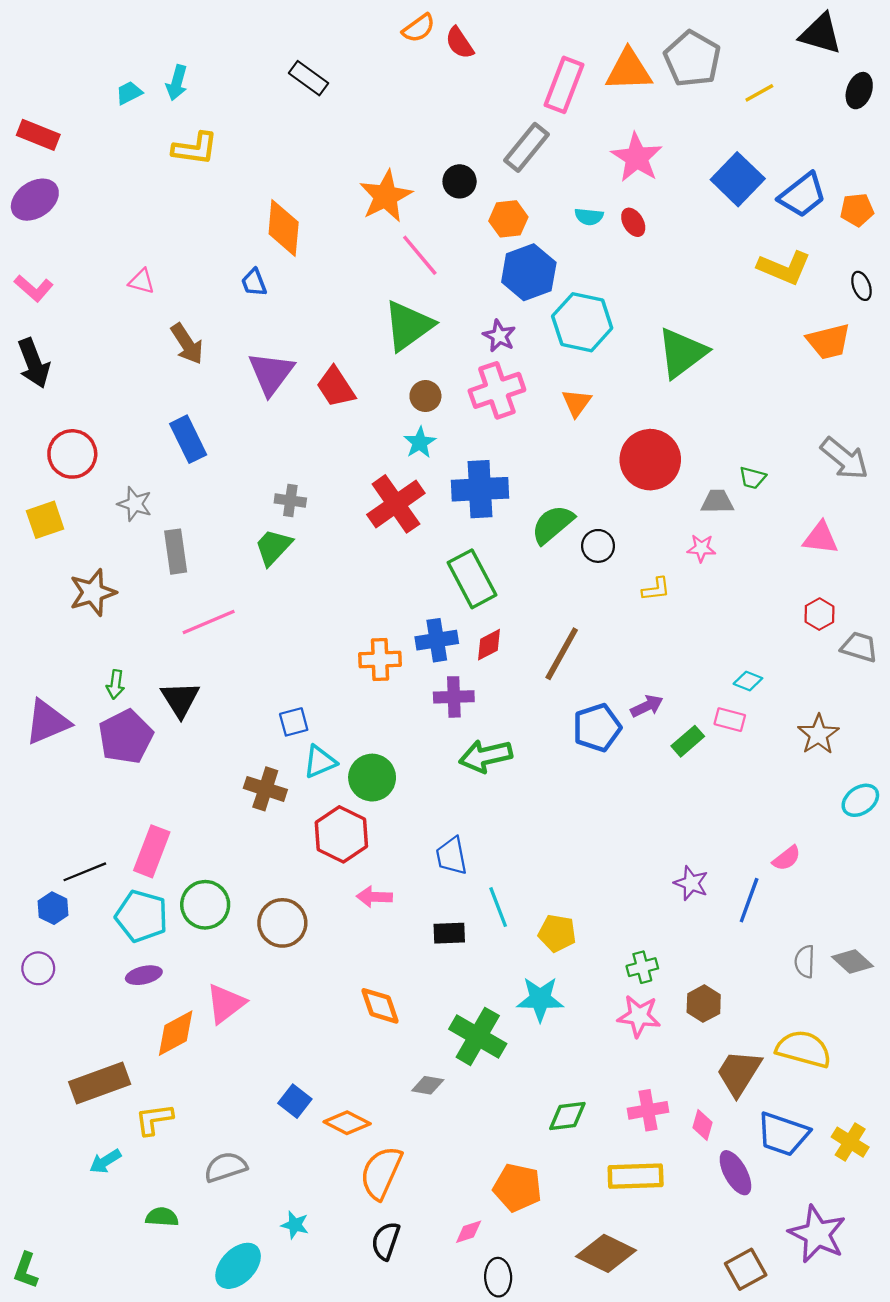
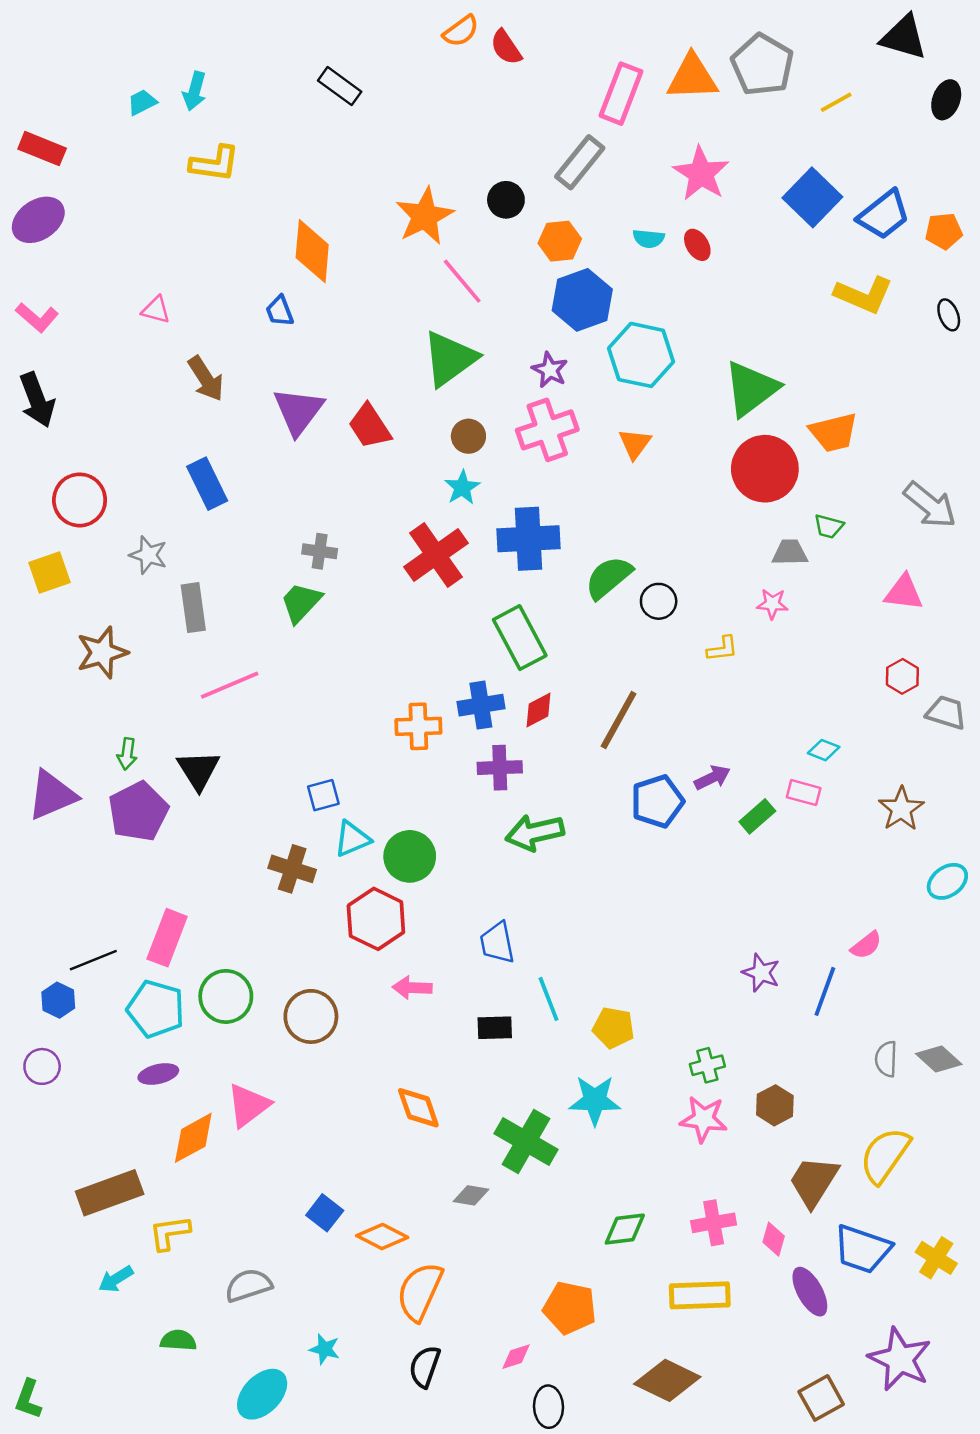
orange trapezoid: (829, 342) -> (834, 432), moved
red circle: (650, 460) -> (765, 469), moved
yellow semicircle: (804, 1049) -> (885, 1155), turned -70

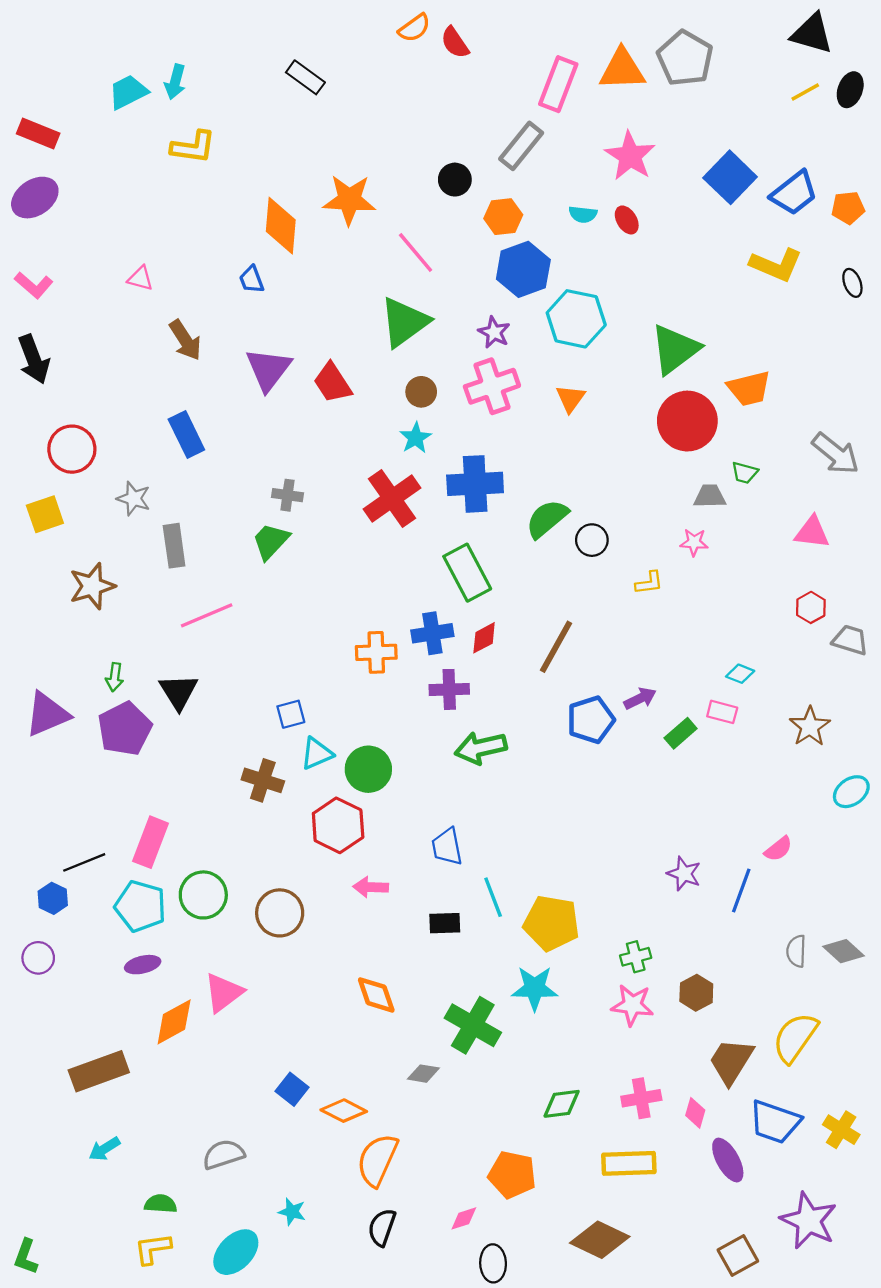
cyan trapezoid: (142, 102) -> (128, 92), size x1.5
yellow line: (836, 102) -> (805, 92), moved
orange star: (425, 216) -> (349, 200), moved, turned 30
yellow pentagon: (614, 1028) -> (551, 923), size x1.5
yellow L-shape: (170, 1233) -> (153, 1249), moved

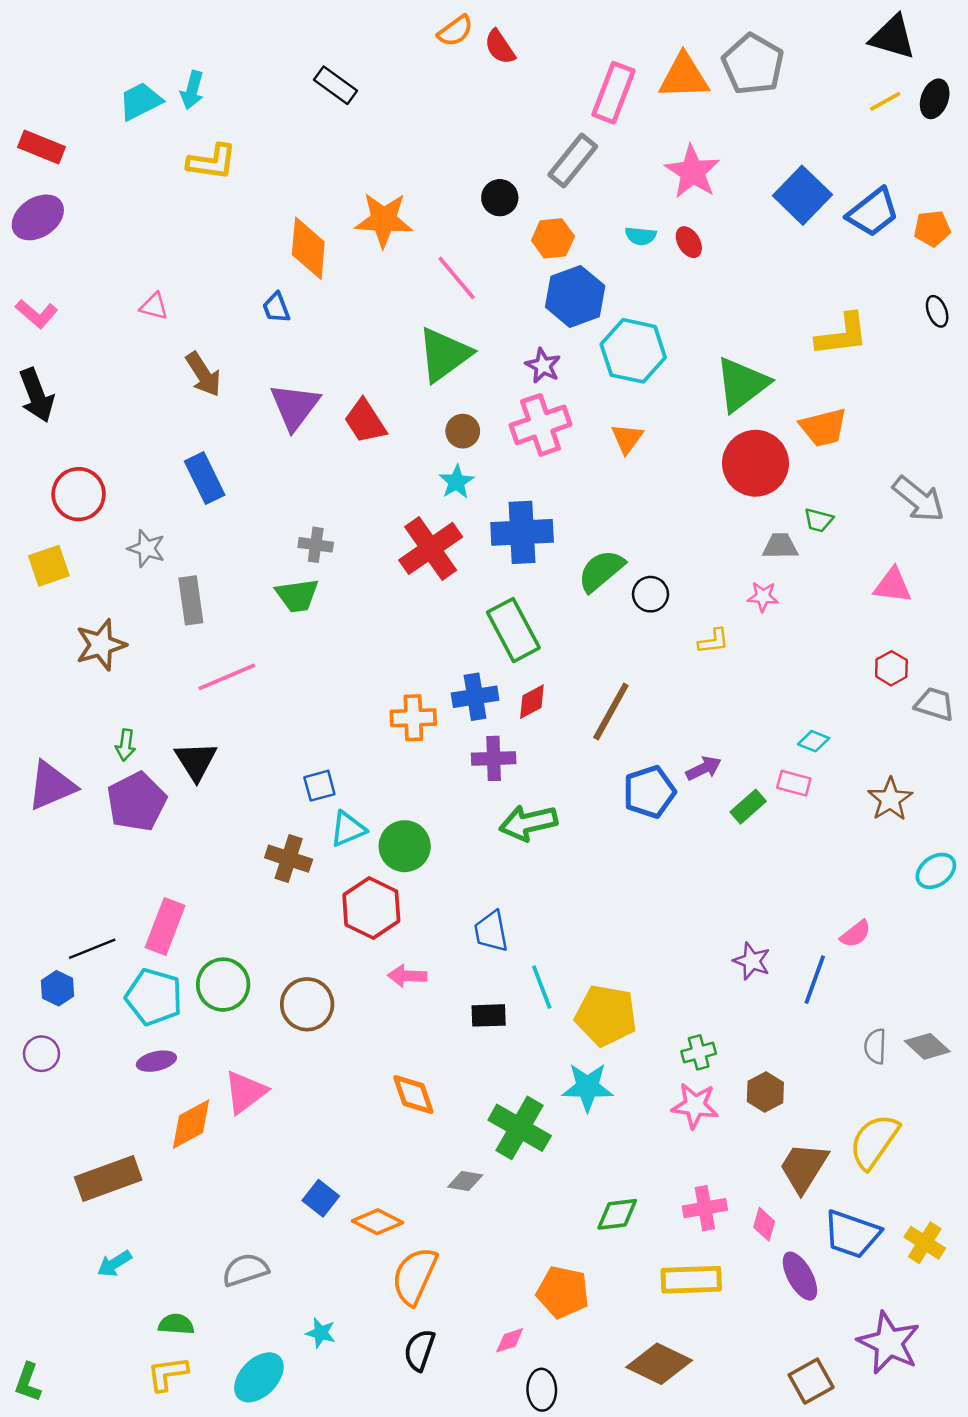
yellow L-shape: (776, 265) -> (842, 335), moved, turned -30
green trapezoid: (271, 541) -> (297, 595), turned -141

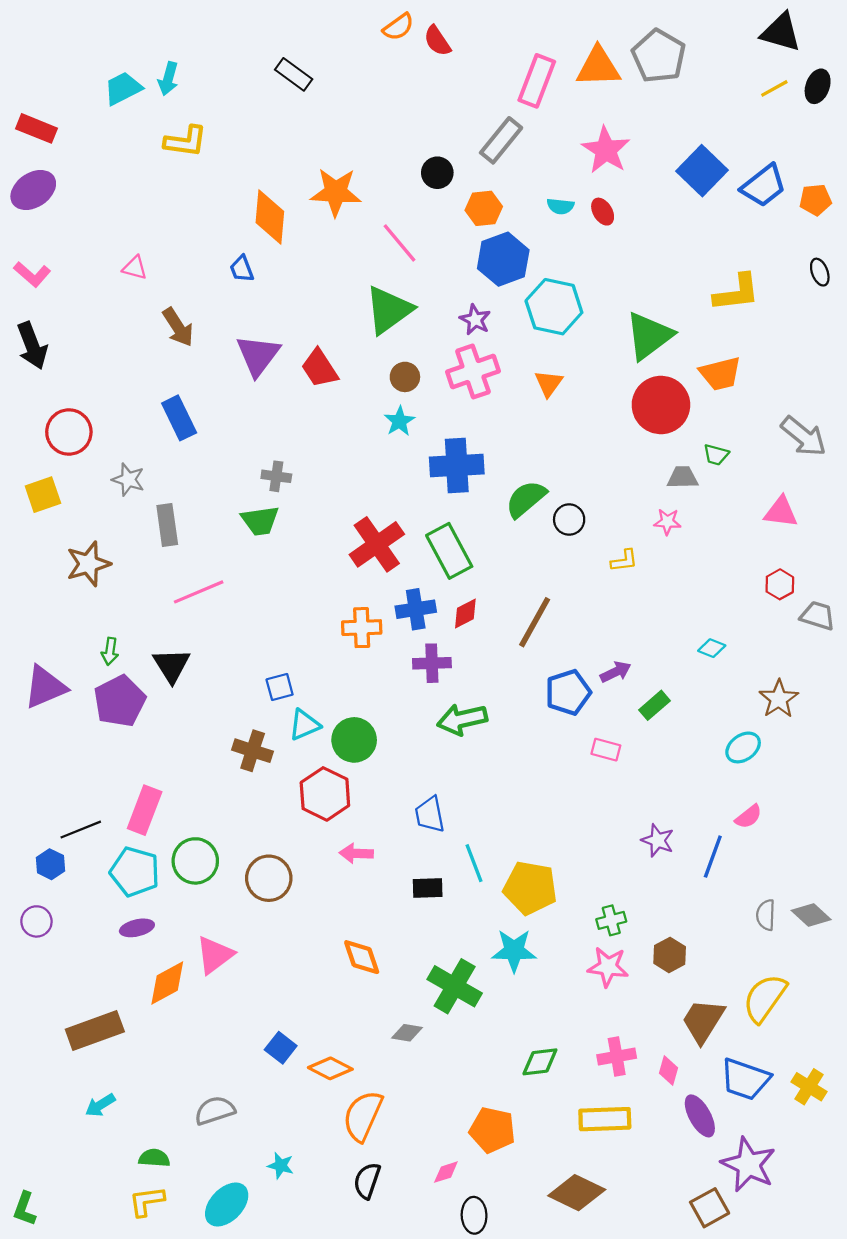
red cross: (431, 548) -> (377, 544), moved
pink rectangle: (794, 783) -> (606, 750), moved
cyan ellipse: (936, 871) -> (743, 747), moved
purple star: (889, 1343) -> (748, 1165), moved

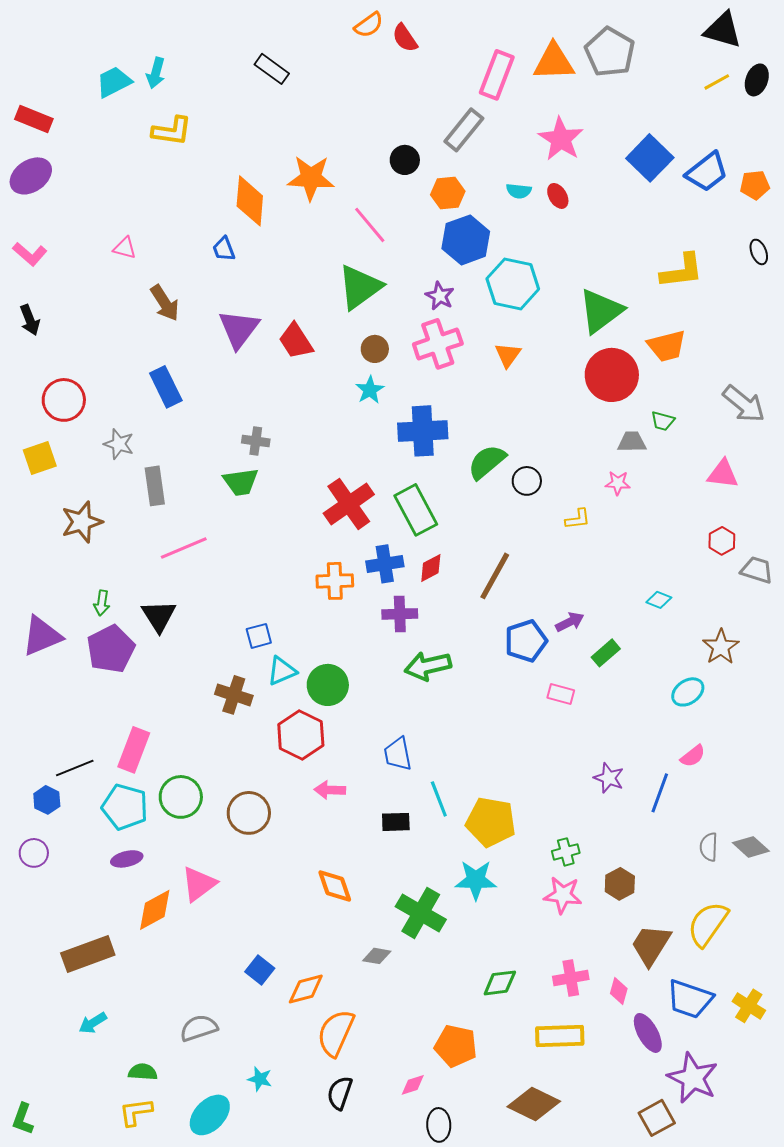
black arrow: (32, 346) -> (30, 320), size x0.7
orange diamond: (330, 1068) -> (306, 989), turned -42

